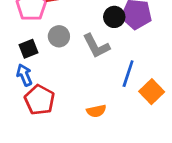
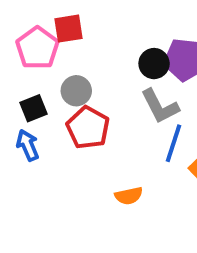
gray L-shape: (96, 46) -> (160, 106), moved
red pentagon: (40, 100) -> (88, 128), moved

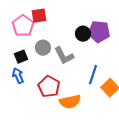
gray L-shape: (160, 106) -> (64, 56), moved
red pentagon: (88, 128) -> (49, 87), moved
orange semicircle: (129, 196) -> (70, 102), size x1.5

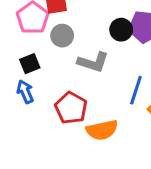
gray circle: (43, 48) -> (62, 36), moved
gray L-shape: (64, 56) -> (93, 62), turned -45

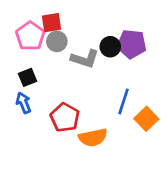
gray circle: (62, 36) -> (57, 41), moved
gray L-shape: (93, 62) -> (85, 59), moved

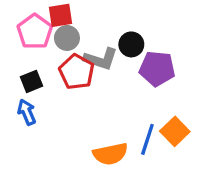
purple pentagon: (132, 44) -> (157, 69), moved
blue line: (124, 101) -> (147, 139), moved
red pentagon: (65, 117) -> (77, 72), moved

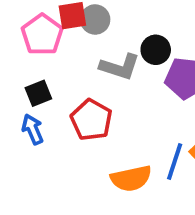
gray circle: (67, 38) -> (95, 19), moved
red pentagon: (77, 72) -> (91, 120), moved

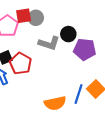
red pentagon: (91, 120) -> (21, 64), moved

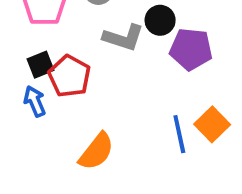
blue line: (79, 94) -> (179, 134), turned -30
orange semicircle: (55, 103) -> (96, 151), moved, turned -40

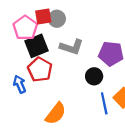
black circle: (160, 20) -> (94, 76), moved
black square: (40, 65) -> (36, 46), moved, size x1.5

